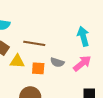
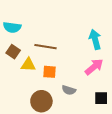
gray semicircle: (57, 62) -> (69, 90), moved

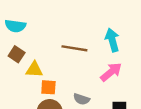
brown line: (45, 47) -> (74, 48), moved
orange square: (50, 72) -> (48, 87), moved

